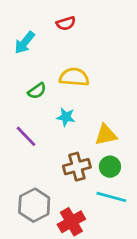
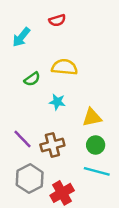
purple line: (26, 136) -> (22, 139), moved
brown cross: (77, 167) -> (52, 145), moved

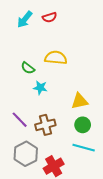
cyan arrow: (21, 37) -> (25, 19), moved
green semicircle: (32, 79) -> (28, 68), turned 72
cyan star: (57, 102) -> (40, 88), moved

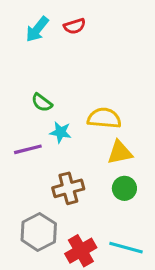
yellow semicircle: (56, 58) -> (104, 118), moved
purple line: (20, 120) -> (28, 149), moved, turned -60
cyan line: (84, 148) -> (126, 248), moved

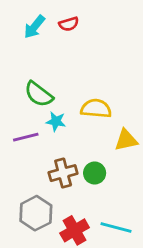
green semicircle: (42, 103) -> (39, 94), size x1.5
yellow triangle: (120, 152) -> (126, 140), moved
green circle: (124, 188) -> (95, 173), moved

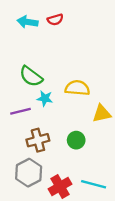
cyan arrow: (34, 27) -> (27, 22), turned 60
brown cross: (63, 173) -> (38, 140), moved

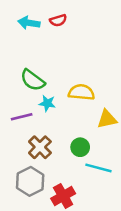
brown cross: (38, 140) -> (40, 147), turned -30
cyan line: (94, 184) -> (98, 168), moved

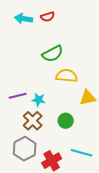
green semicircle: (33, 80) -> (53, 54), moved, turned -65
cyan star: (47, 103) -> (39, 100), moved
cyan line: (98, 168) -> (82, 153), moved

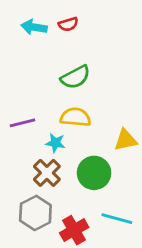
yellow semicircle: (67, 76) -> (75, 117), moved
purple line: (18, 96) -> (23, 123), moved
green circle: (66, 121) -> (94, 173), size x1.5

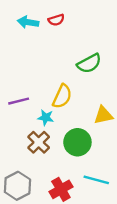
green semicircle: (75, 77) -> (89, 63), moved
yellow semicircle: (75, 117) -> (62, 96), turned 110
gray hexagon: (35, 213) -> (17, 186), moved

